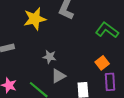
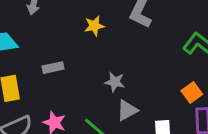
yellow star: (35, 19) -> (94, 26), size x0.6

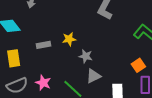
yellow star: (94, 26) -> (69, 39), moved

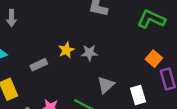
gray star: (86, 56) -> (89, 53), moved

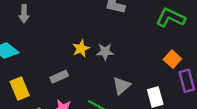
gray rectangle: (39, 65) -> (59, 77), moved

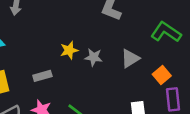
gray triangle: (122, 86) -> (130, 58), moved

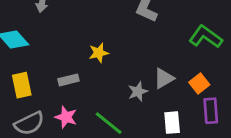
gray star: (94, 57) -> (138, 92), moved, turned -30
gray triangle: (130, 58) -> (164, 78), moved

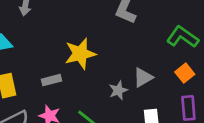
yellow star: (99, 53) -> (80, 54), size x1.6
orange square: (199, 84) -> (185, 73), moved

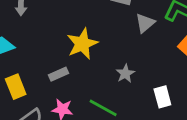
gray triangle: (143, 77) -> (145, 23), moved

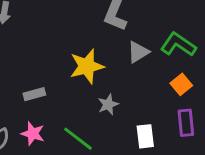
yellow star: (82, 44) -> (87, 66), moved

